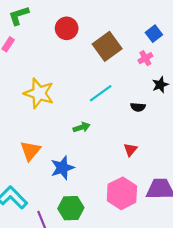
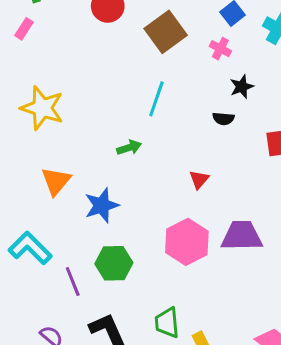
pink cross: (145, 58) -> (220, 49), turned -32
yellow star: (39, 93) -> (42, 108), moved
cyan line: (101, 93) -> (156, 99), turned -35
black semicircle: (138, 107) -> (223, 119), moved

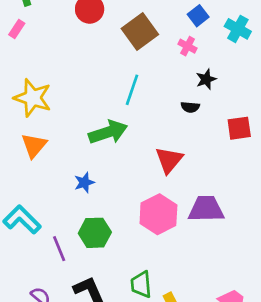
green arrow: (129, 148) -> (108, 132), size x1.8
red triangle: (199, 180) -> (169, 160), size x1.6
orange triangle: (56, 181) -> (34, 145), moved
blue star: (102, 205) -> (84, 183), size x0.7

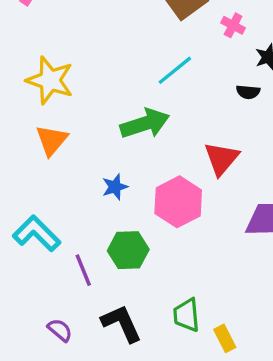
pink cross: (188, 46) -> (233, 25), moved
cyan line: (132, 90) -> (175, 70), turned 32
pink hexagon: (158, 214) -> (178, 202), moved

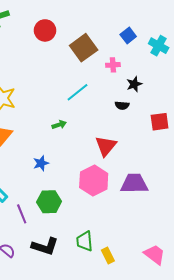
pink cross: (233, 25) -> (113, 65), turned -32
green arrow: (145, 124) -> (59, 125), size x0.5
pink hexagon: (178, 202) -> (94, 180), moved
black L-shape: (122, 323) -> (45, 246), turned 132

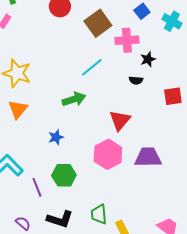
pink cross: (113, 65) -> (127, 40), size x1.6
green arrow: (59, 125) -> (74, 99), size x1.6

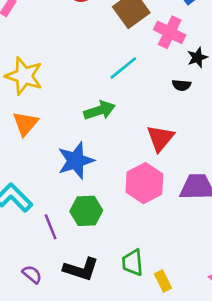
pink cross: (127, 40) -> (170, 32), turned 30
blue star: (56, 137) -> (76, 161), size x1.8

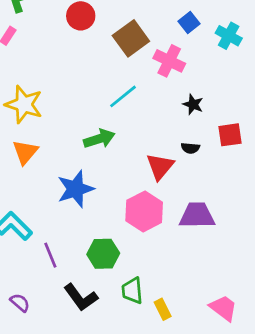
black star: (197, 57) -> (193, 104), moved, turned -30
black semicircle: (182, 85) -> (190, 148), moved
green hexagon: (86, 211) -> (103, 254), moved
black L-shape: (81, 269) -> (81, 297), turned 36
purple semicircle: (32, 274) -> (20, 303), moved

